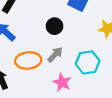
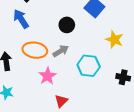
pink star: (62, 82) -> (47, 76), moved

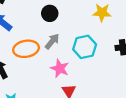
pink star: (47, 76) -> (60, 68), moved

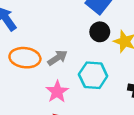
black circle: (50, 13) -> (100, 32), moved

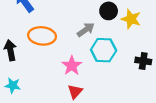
gray arrow: (57, 58) -> (86, 30), moved

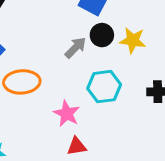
gray arrow: (86, 30) -> (75, 48), moved
red triangle: (75, 92) -> (77, 146), turned 49

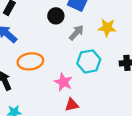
black circle: (102, 35) -> (56, 16), moved
gray arrow: (75, 48) -> (76, 33), moved

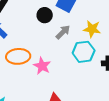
cyan hexagon: (89, 61) -> (84, 52), moved
pink star: (63, 82) -> (42, 66), moved

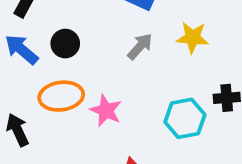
black circle: (45, 15) -> (65, 44), moved
cyan hexagon: (84, 52) -> (185, 118), moved

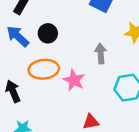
gray arrow: (140, 46) -> (101, 54), moved, turned -48

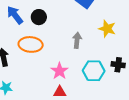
pink star: (74, 80) -> (59, 71), moved

